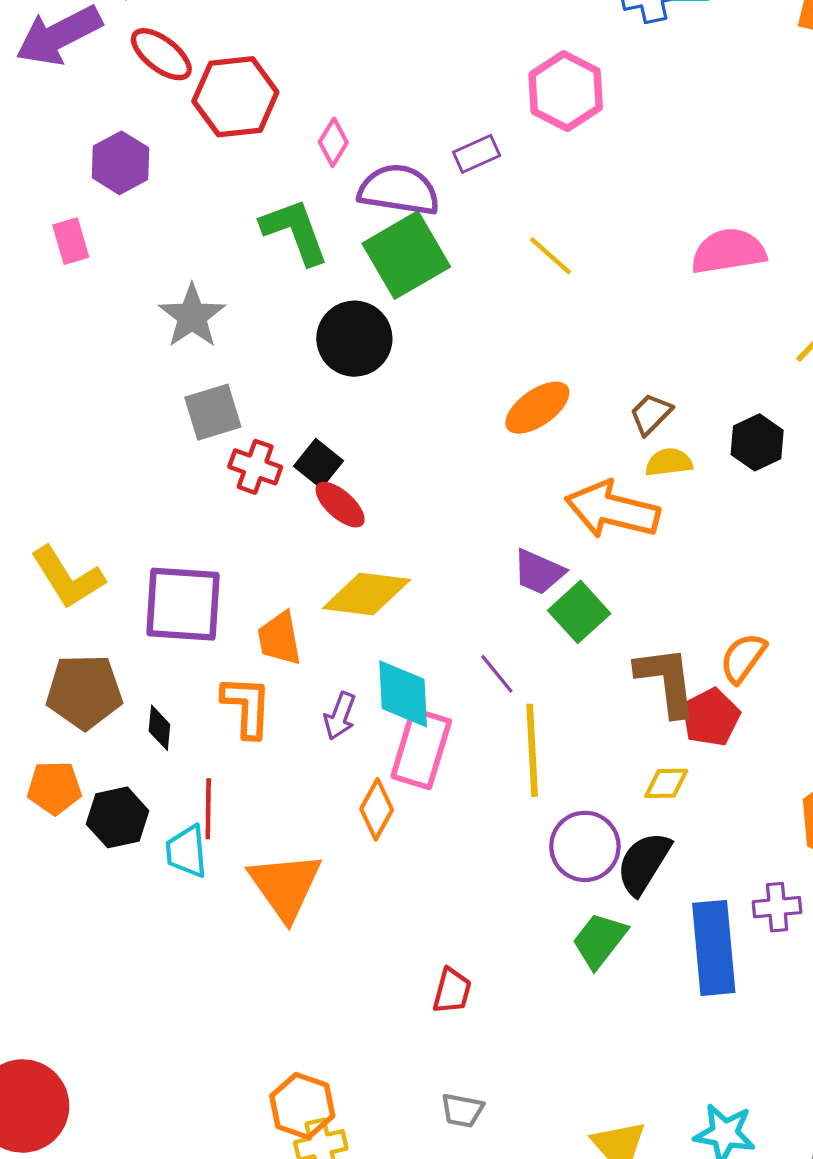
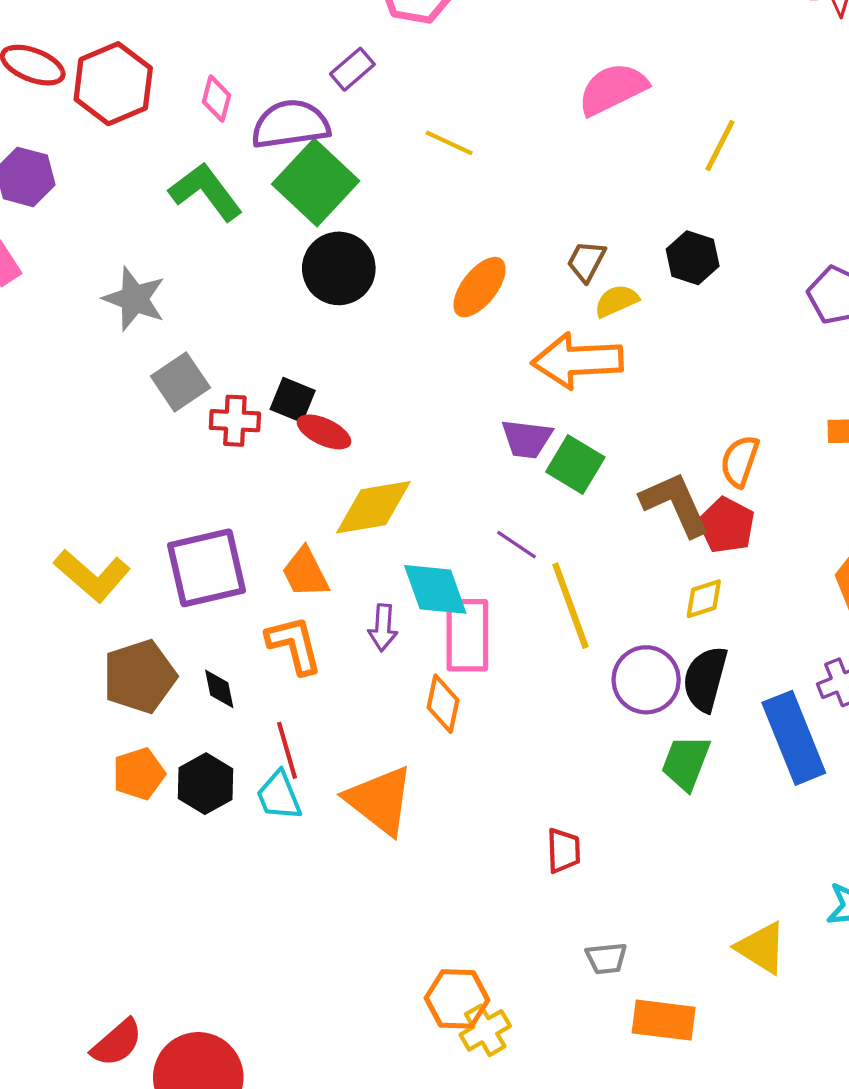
black circle: (354, 339) -> (339, 268), moved

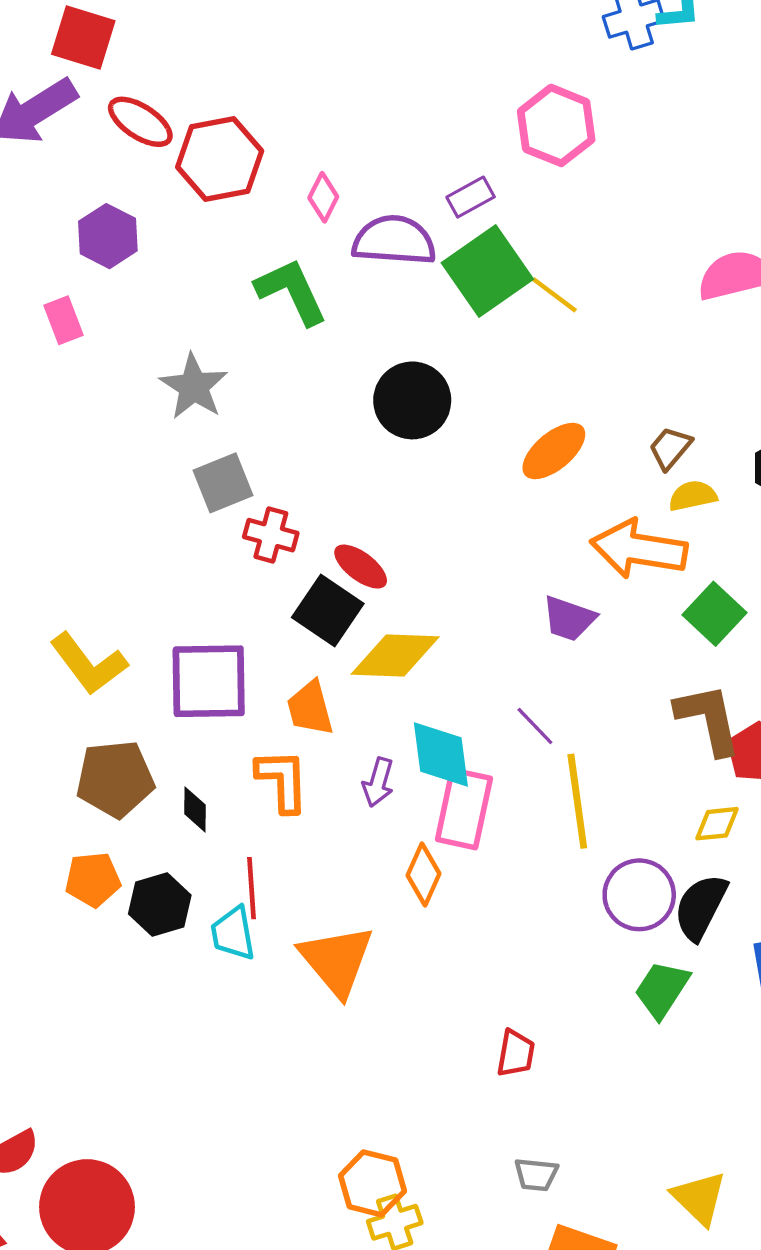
green square: (316, 182) -> (487, 271), moved
black square: (293, 400) -> (328, 610), moved, size x1.4
green square: (575, 464) -> (714, 614), moved

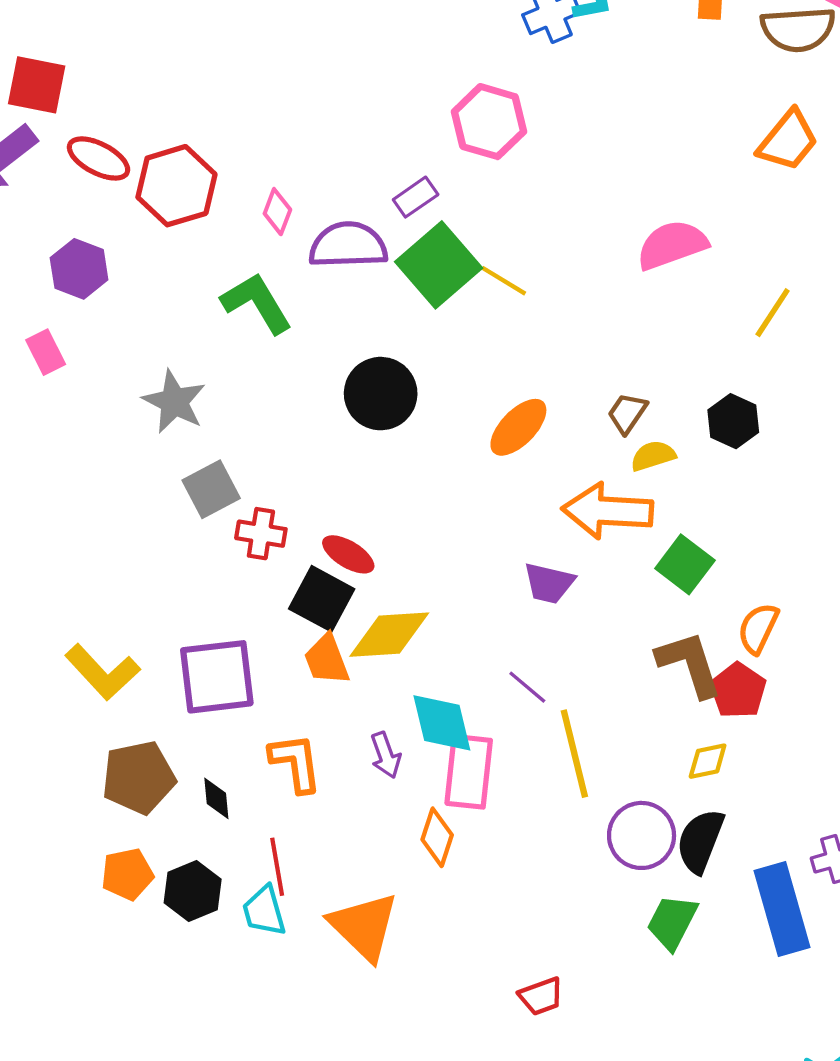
orange trapezoid: (310, 708) -> (327, 660), moved
purple arrow: (378, 782) -> (386, 755), turned -30
red trapezoid: (516, 1053) -> (541, 996), turned 66

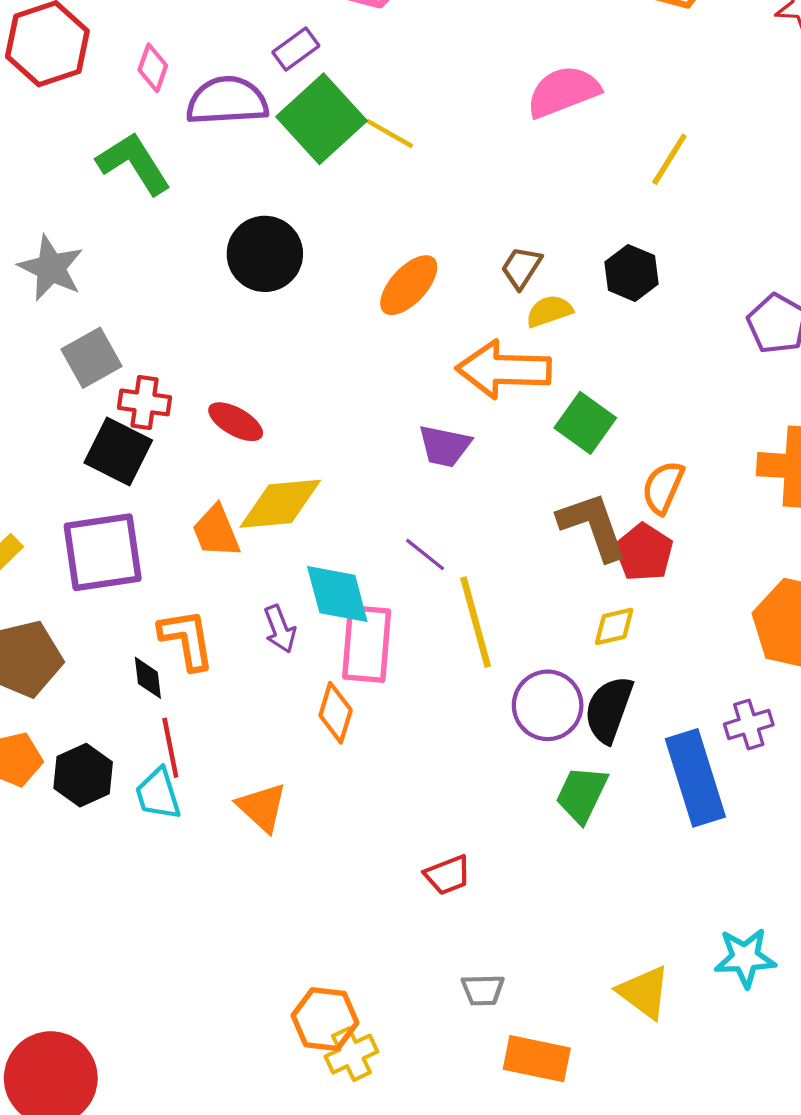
black square: (322, 599) -> (118, 451), moved
black diamond: (216, 798) -> (148, 678), moved
orange triangle: (364, 926) -> (262, 807), size x0.7

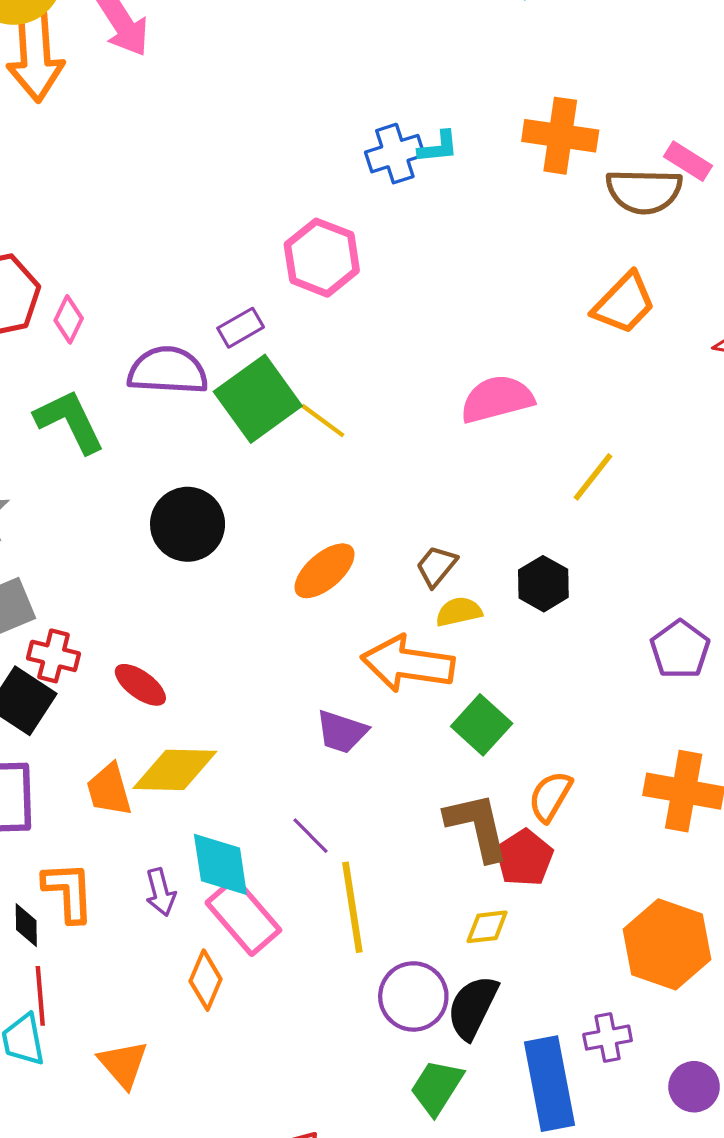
pink diamond: (153, 68) -> (69, 319), moved
pink rectangle: (367, 644) -> (243, 916), turned -52

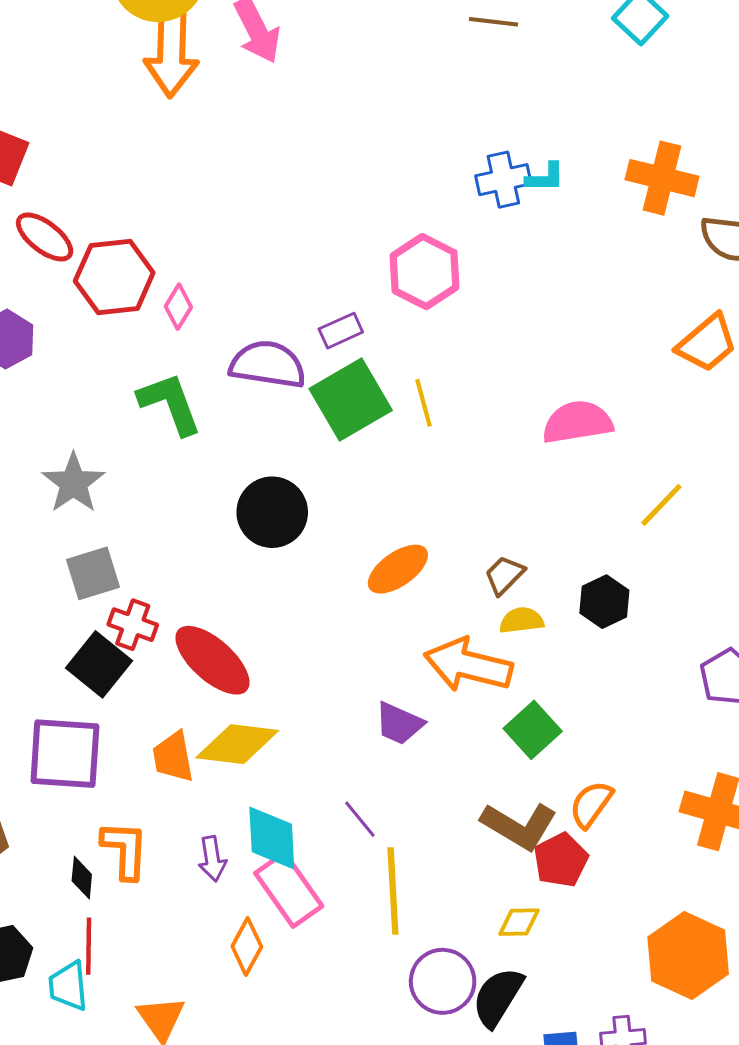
yellow line: (323, 421) -> (424, 403), moved, turned 33
red ellipse: (140, 685) -> (212, 660), size x1.6
brown L-shape: (477, 826) -> (519, 826), turned 128

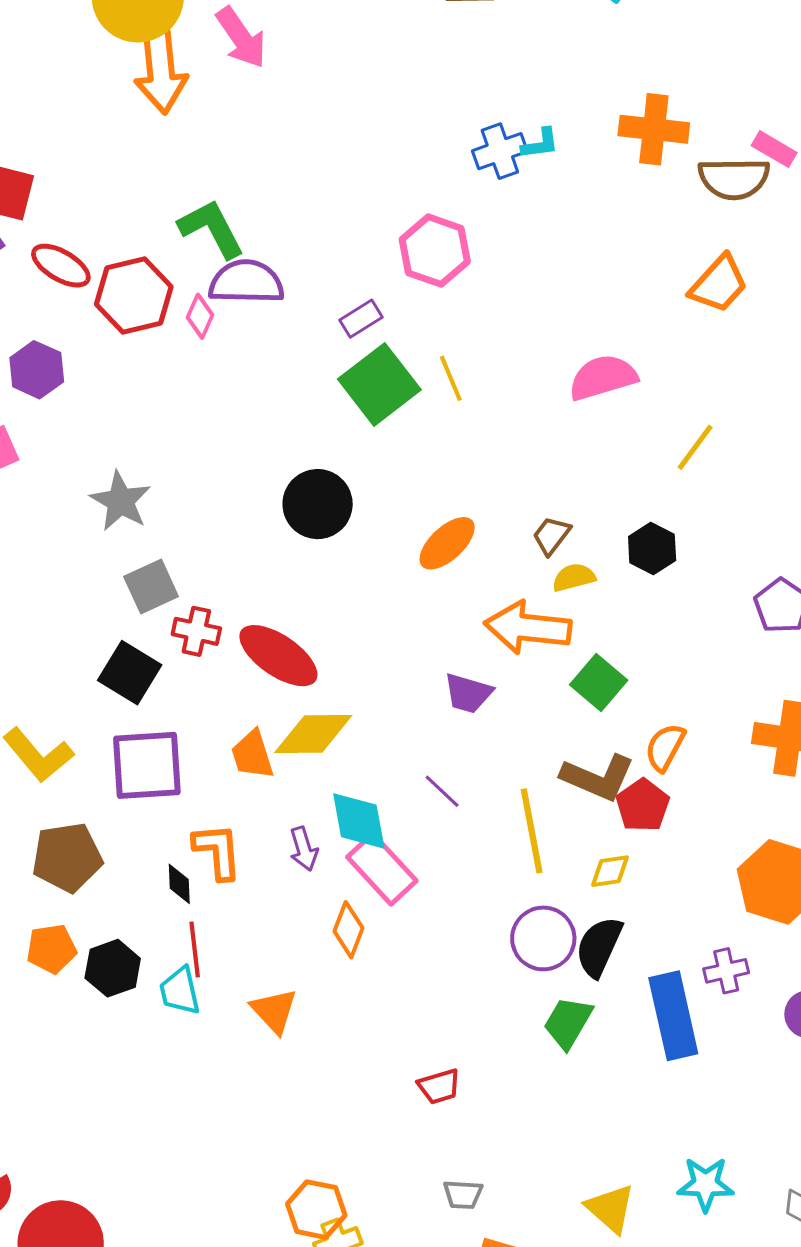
purple semicircle: (268, 365) -> (246, 282), moved
green L-shape: (170, 403) -> (212, 229), moved
black square: (99, 664) -> (130, 673), moved
yellow line: (393, 891) -> (532, 831), moved

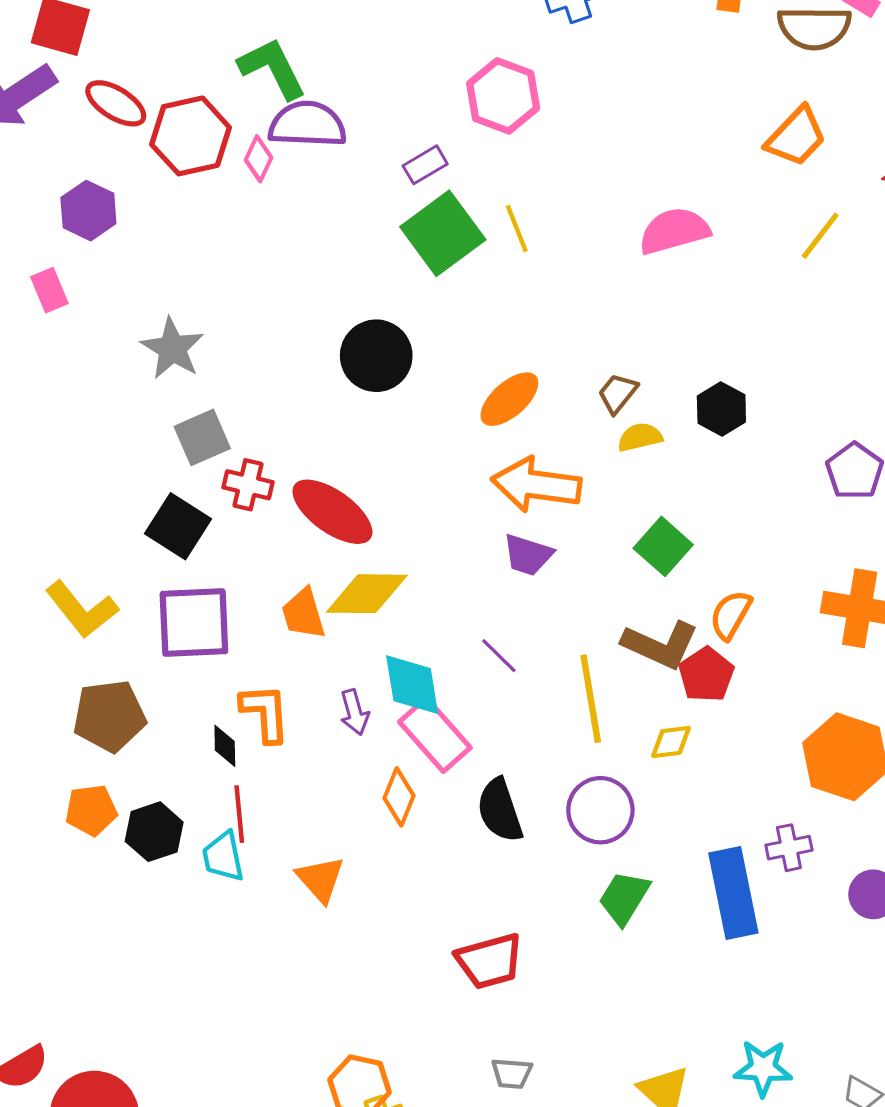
yellow line: (695, 447) -> (820, 236), moved
orange arrow: (528, 628) -> (536, 485), moved
black semicircle: (599, 947) -> (500, 810), moved, turned -44
red trapezoid: (439, 1086) -> (490, 961), size x1.5

